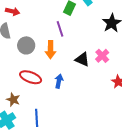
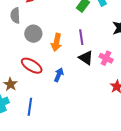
purple line: (60, 29) -> (81, 37), moved
pink cross: (102, 56) -> (106, 58), turned -32

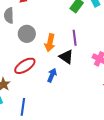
black triangle: (86, 58) -> (66, 57), moved
red ellipse: (32, 66) -> (25, 66), turned -65

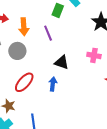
purple line: (75, 38) -> (48, 33), moved
orange arrow: (50, 43) -> (24, 27), moved

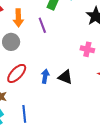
black triangle: (62, 62) -> (65, 77), moved

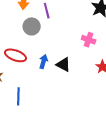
gray circle: (11, 42) -> (32, 26), moved
red ellipse: (17, 73) -> (15, 55), turned 60

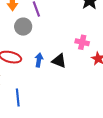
pink cross: (89, 40) -> (82, 42), moved

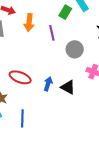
gray circle: (23, 27) -> (75, 49), moved

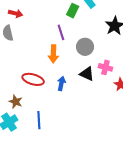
orange arrow: (29, 23) -> (53, 54), moved
black triangle: (68, 87) -> (87, 74), moved

